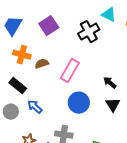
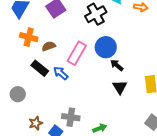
black rectangle: (18, 86) -> (40, 68), moved
blue circle: (79, 103) -> (106, 47), moved
blue arrow: (35, 107) -> (61, 73), moved

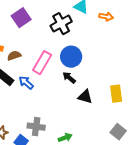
black arrow: (117, 65) -> (69, 78), moved
black triangle: (120, 87) -> (85, 97), turned -42

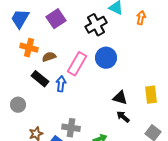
orange arrow: (106, 17) -> (141, 18), turned -88
black arrow: (69, 78) -> (123, 117), moved
blue arrow: (26, 83) -> (61, 84), turned 56

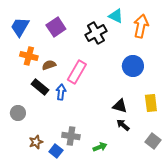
orange arrow: (141, 18) -> (141, 26), size x1.6
blue circle: (106, 58) -> (133, 66), moved

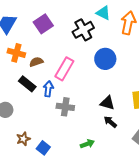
blue circle: (133, 66) -> (105, 59), moved
gray cross: (71, 136) -> (65, 107), moved

